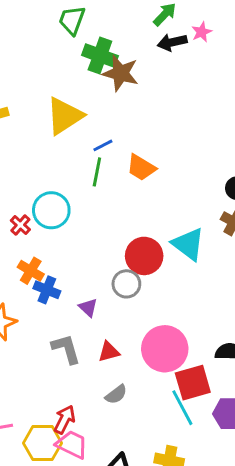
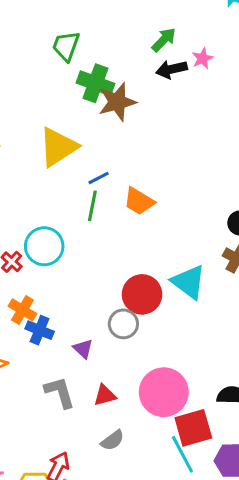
brown star: (121, 73) -> (117, 102), turned -30

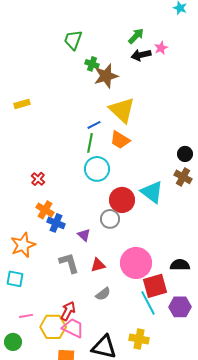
green cross: (95, 83) -> (92, 64), size x0.6
yellow triangle: (58, 147) -> (122, 110), moved, turned -44
cyan circle: (44, 246) -> (97, 169), moved

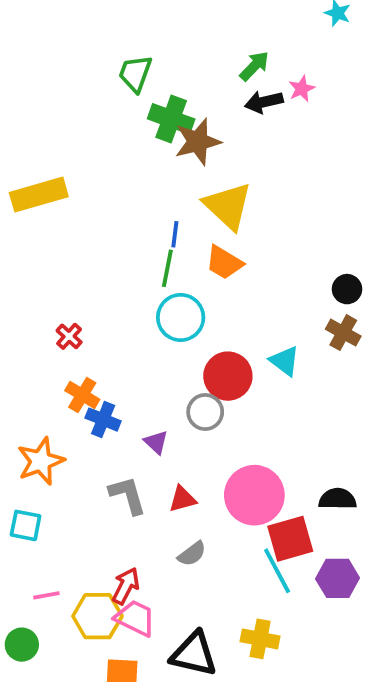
green cross: (92, 64) -> (171, 119), size x1.6
yellow rectangle: (22, 104) -> (39, 195), size x1.8
blue line: (94, 125) -> (175, 234), turned -56
cyan triangle: (152, 192) -> (285, 361), size x0.7

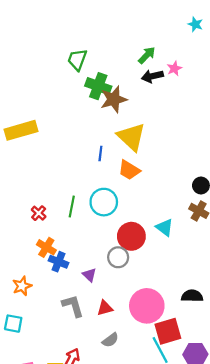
green line: (167, 268) -> (72, 206), moved
orange star: (41, 461) -> (22, 286), size x0.7
black semicircle: (338, 499) -> (192, 296), moved

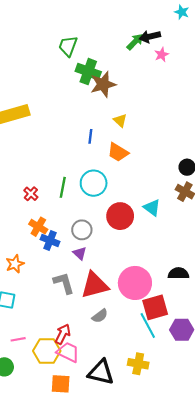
black arrow: (152, 76) -> (150, 36), moved
yellow triangle: (131, 137) -> (120, 120), size x0.5
gray circle: (118, 257) -> (82, 230), moved
red triangle: (105, 308) -> (95, 285), size x1.8

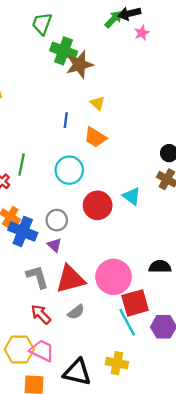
green line: (63, 187) -> (22, 164), moved
blue cross: (50, 240) -> (23, 231), size x1.4
red arrow: (63, 334) -> (41, 314), moved, turned -72

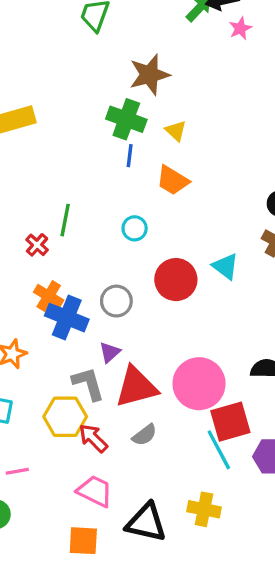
green cross: (64, 51) -> (126, 119), moved
cyan circle: (69, 170) -> (135, 228), size x0.6
purple triangle: (54, 245) -> (110, 352), moved, turned 35
yellow hexagon: (19, 349) -> (65, 417), moved

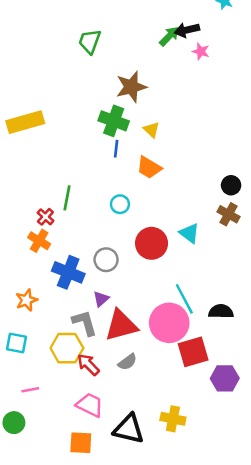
pink star: (240, 28) -> (201, 51), turned -30
orange cross: (49, 296) -> (39, 241), moved
cyan line: (219, 450) -> (184, 299), moved

